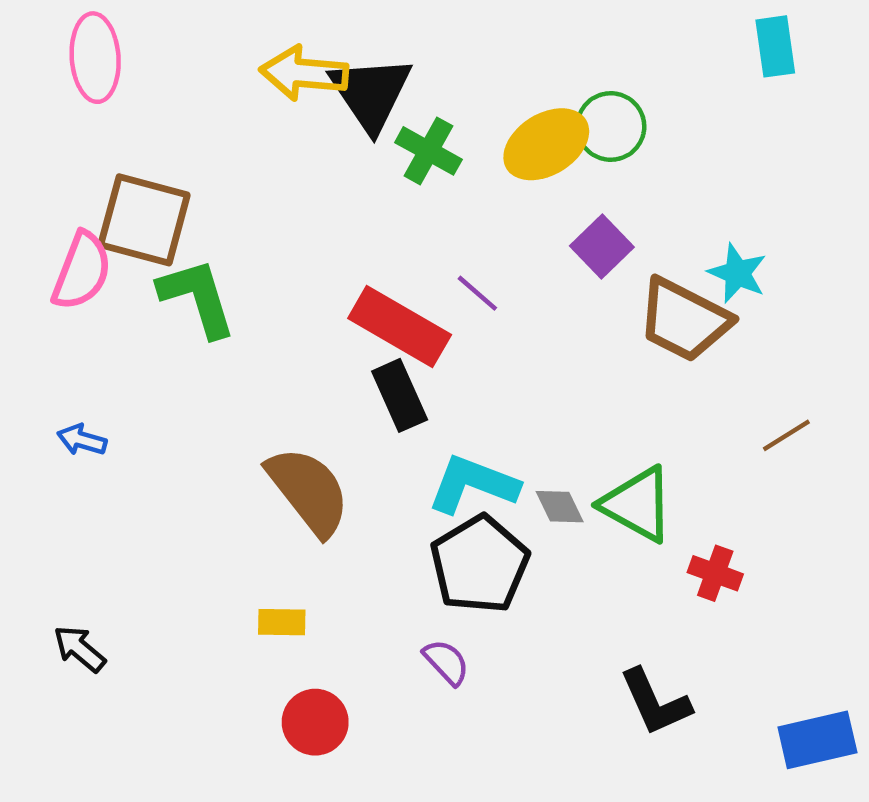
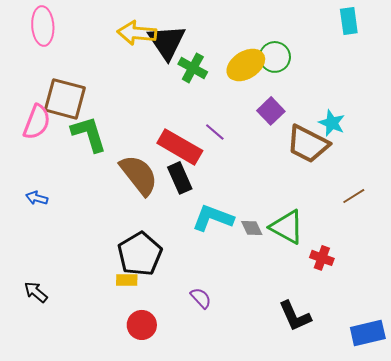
brown semicircle: (308, 491) -> (139, 175), moved
black pentagon: (480, 564) -> (140, 254), moved

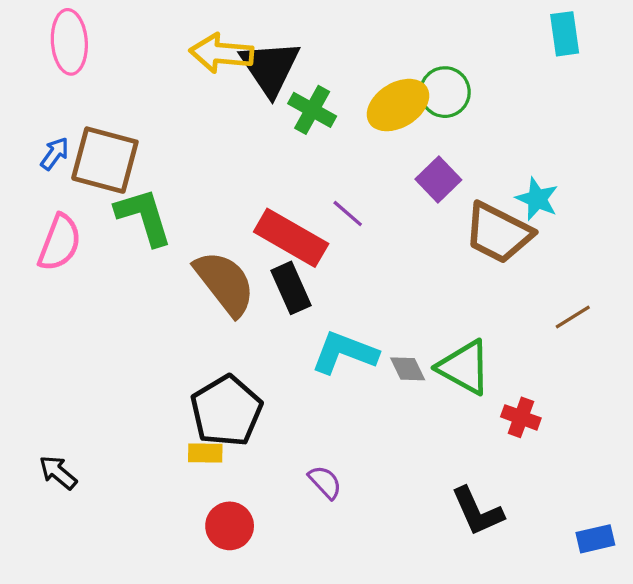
pink semicircle: (37, 122) -> (60, 243), moved
blue arrow: (37, 198) -> (55, 154), moved, turned 110
blue rectangle: (368, 333) -> (595, 539), size x0.7

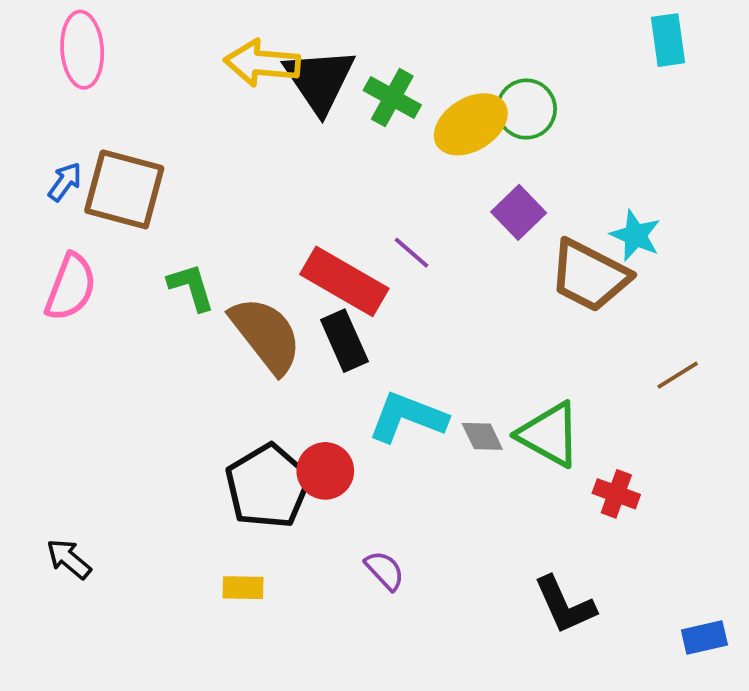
green cross: (312, 110) -> (392, 98), moved
green L-shape: (144, 217) -> (191, 287), moved, size x0.7
yellow rectangle: (205, 453) -> (243, 588), moved
red circle: (230, 526) -> (325, 471), moved

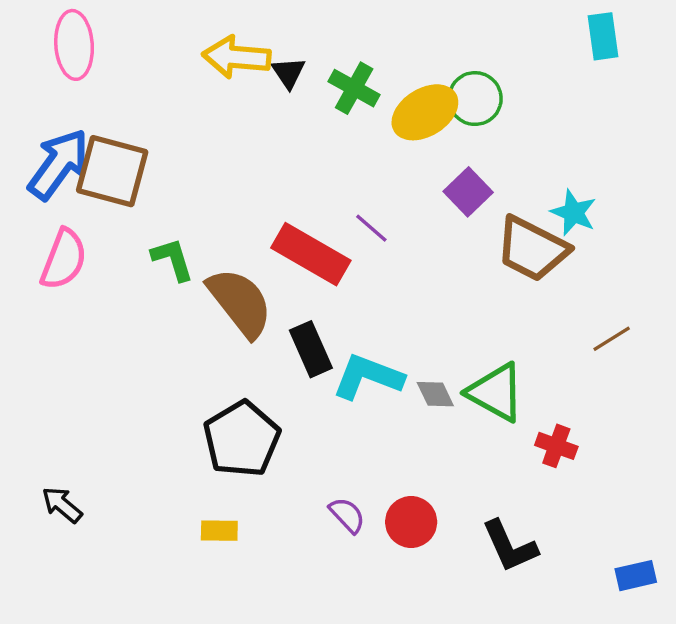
black triangle: (320, 80) -> (288, 73), size x0.5
blue arrow: (65, 182) -> (59, 164), size x2.0
black rectangle: (344, 341) -> (311, 349), moved
red circle: (325, 471) -> (411, 522), moved

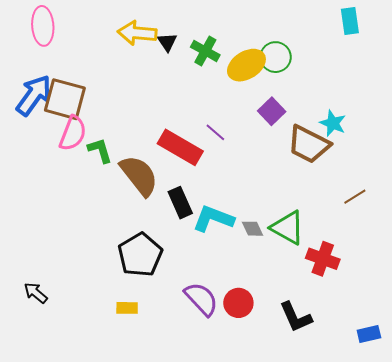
pink semicircle: (64, 259) -> (73, 133), moved
red cross: (556, 446) -> (323, 259), size x1.4
purple semicircle: (347, 515) -> (201, 299), size x1.6

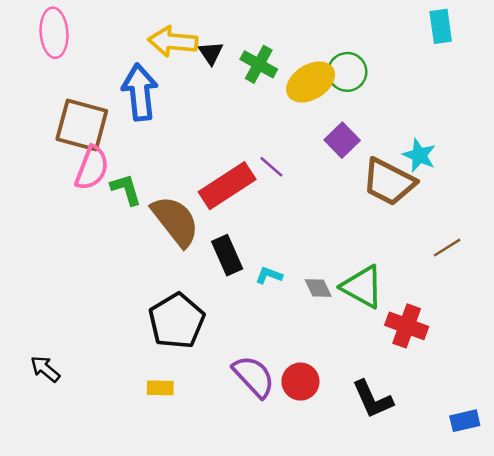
blue arrow: (34, 95) -> (140, 92), moved, turned -42
red rectangle: (180, 147) -> (227, 186), turned -63
cyan L-shape: (213, 219) -> (269, 275), size x0.5

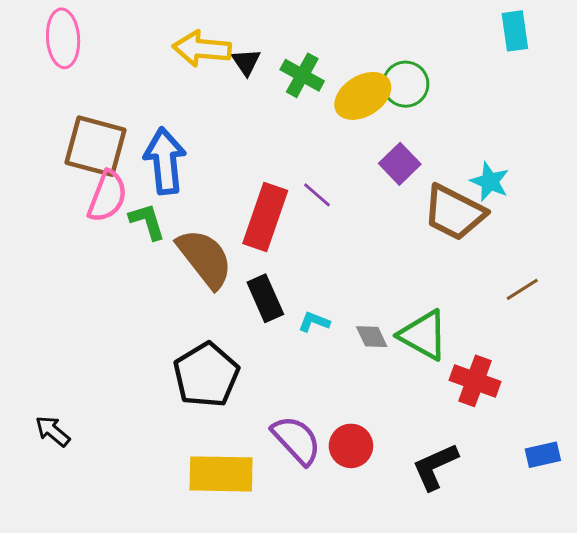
blue arrow: (140, 92) -> (165, 161), moved
red rectangle: (227, 186) -> (265, 217), turned -38
yellow rectangle: (160, 388) -> (221, 474), moved, size x2.0
black L-shape: (372, 399) -> (435, 467), turned 90
blue rectangle: (465, 421) -> (543, 455), moved

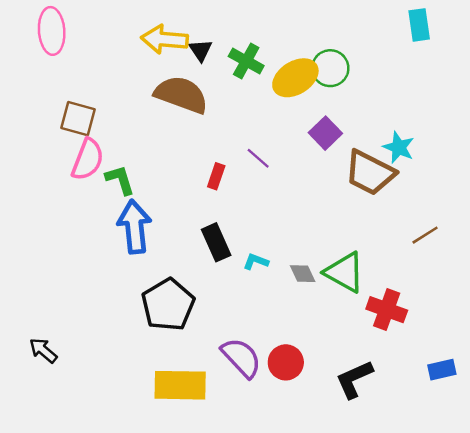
brown square: (96, 146) -> (78, 119), size x0.7
blue arrow: (165, 161) -> (134, 227), moved
red rectangle: (265, 217) -> (216, 176), size x0.5
brown semicircle: (205, 258) -> (181, 95), moved, turned -32

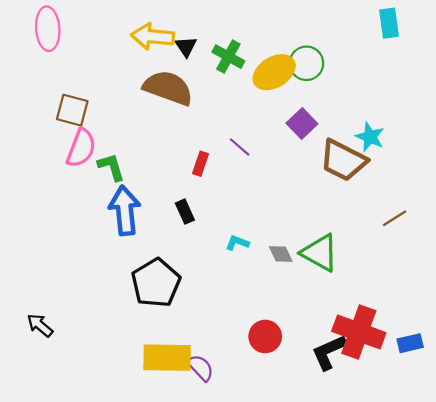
black rectangle: (216, 242) -> (185, 212), moved, size x0.7
red cross: (387, 310) -> (359, 332), moved, size x1.4
purple semicircle: (241, 358) -> (200, 368), moved, size x0.7

